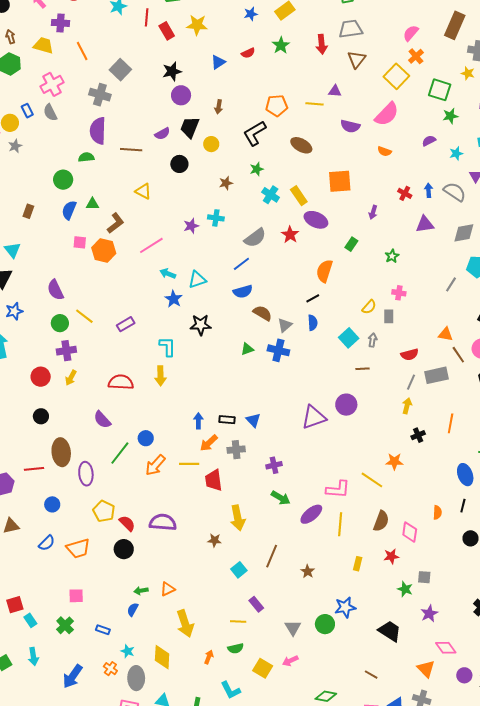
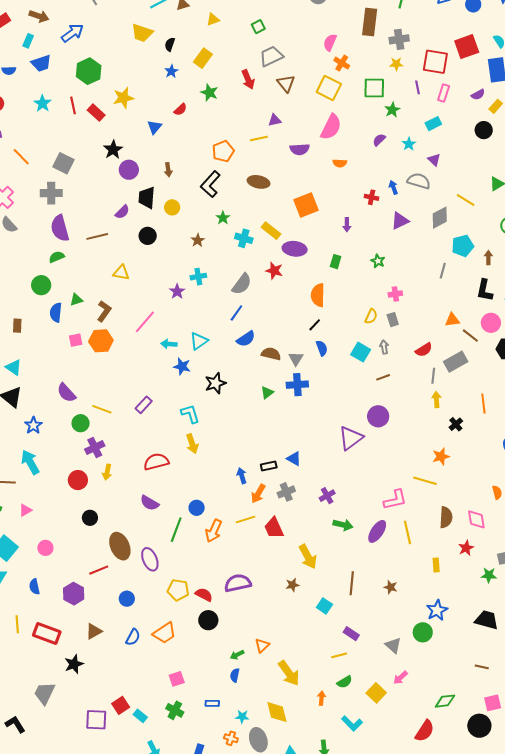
yellow square: (263, 668) -> (376, 693), turned 30

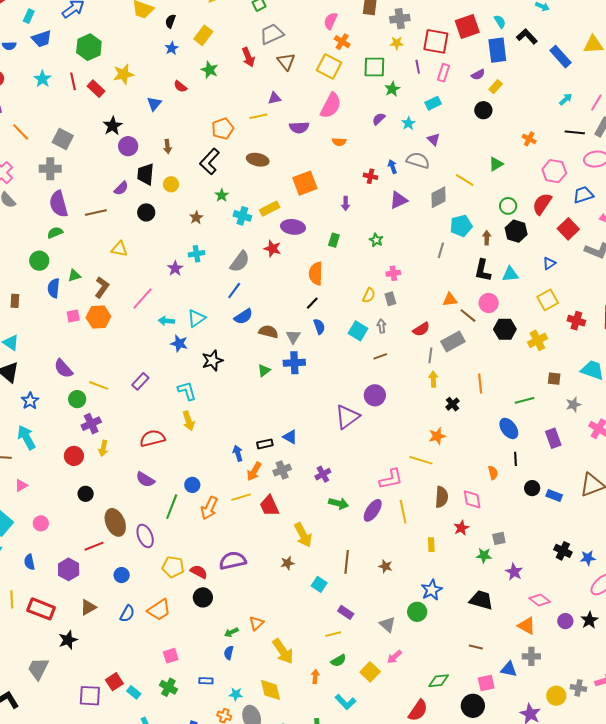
red semicircle: (180, 109) -> (180, 86), turned 80
yellow rectangle: (271, 231) -> (270, 209), turned -66

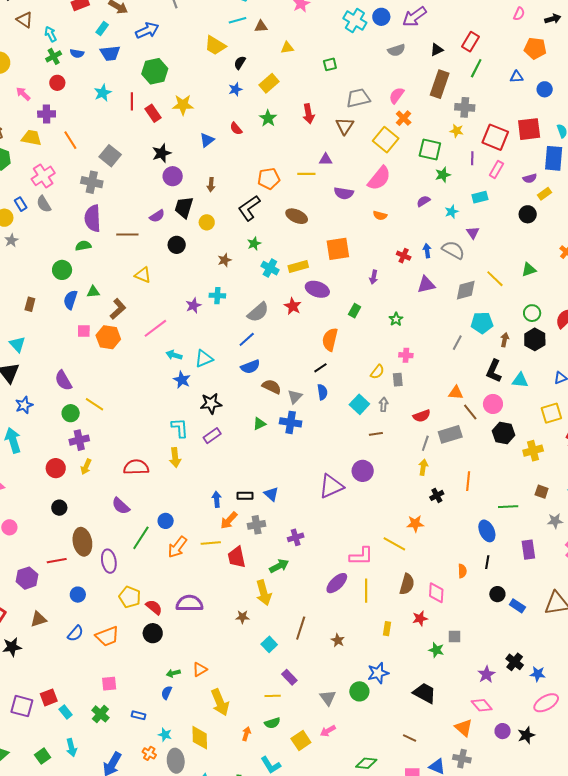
gray trapezoid: (272, 34) -> (358, 98), moved
purple rectangle: (140, 381) -> (212, 436), moved
green arrow: (339, 503) -> (279, 566), moved, turned -54
purple star: (514, 572) -> (486, 674), moved

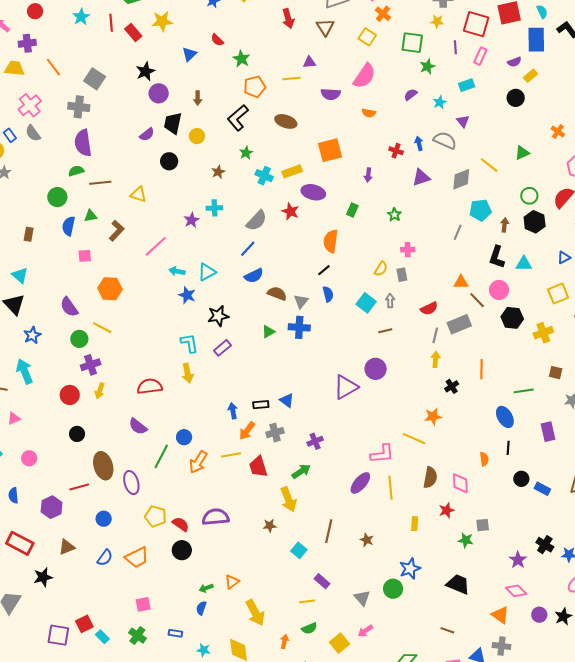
green star: (268, 118) -> (241, 59), moved
yellow square: (386, 140) -> (367, 37), size x0.7
brown line: (127, 234) -> (100, 183), moved
orange hexagon: (108, 337) -> (110, 289), moved

